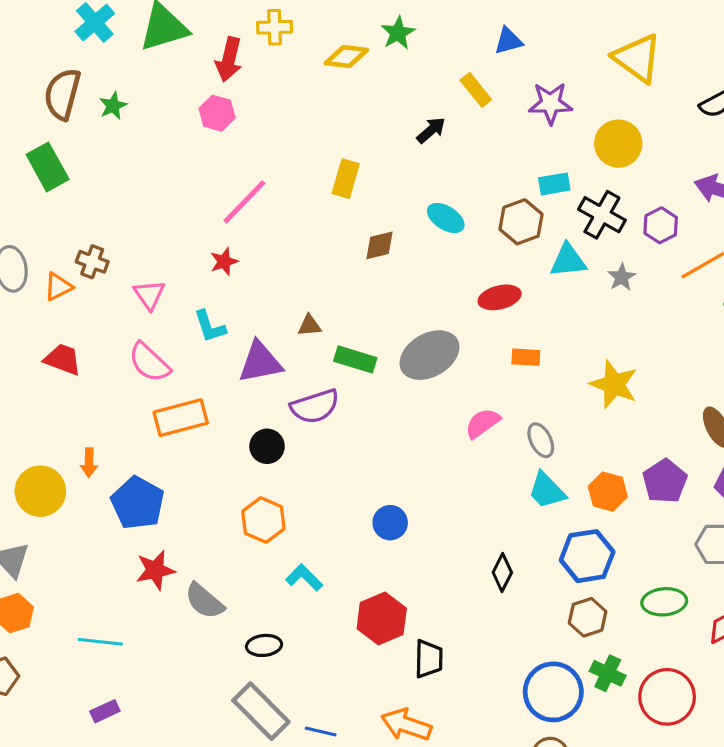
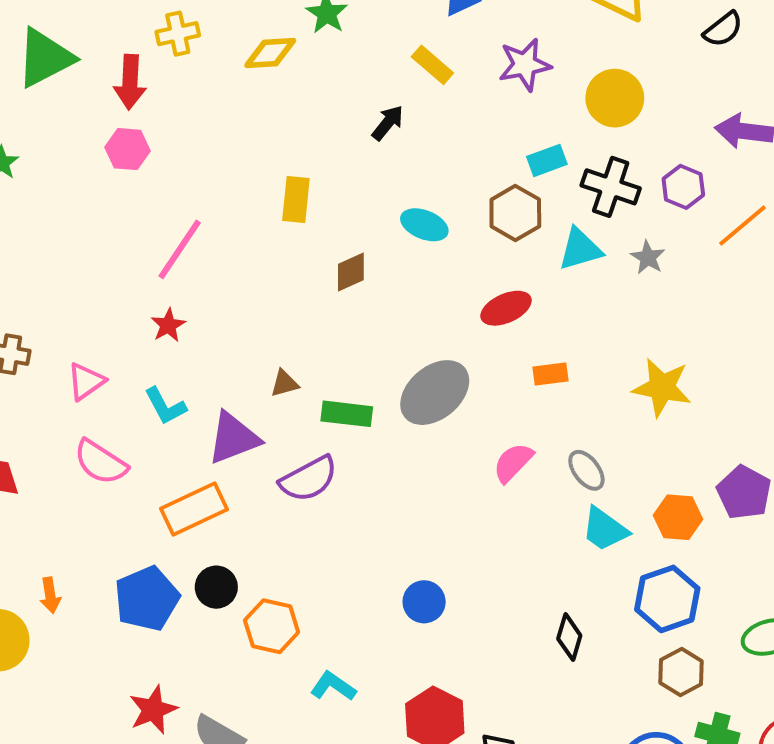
pink triangle: (149, 295) -> (86, 381), turned 40
orange rectangle: (181, 418) -> (194, 509), moved
black circle: (267, 446) -> (216, 587), moved
blue pentagon: (138, 503) -> (147, 599), moved, turned 30

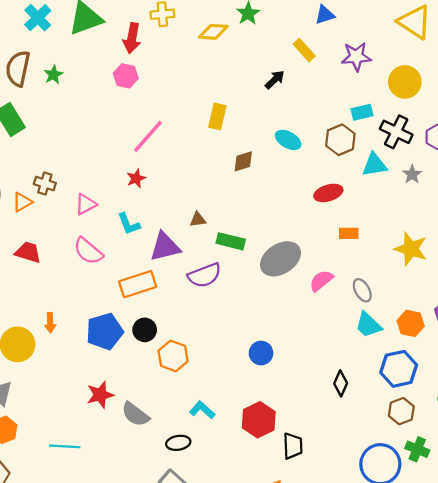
gray ellipse: (435, 393) -> (280, 259), moved
cyan L-shape: (333, 686) -> (202, 410), moved

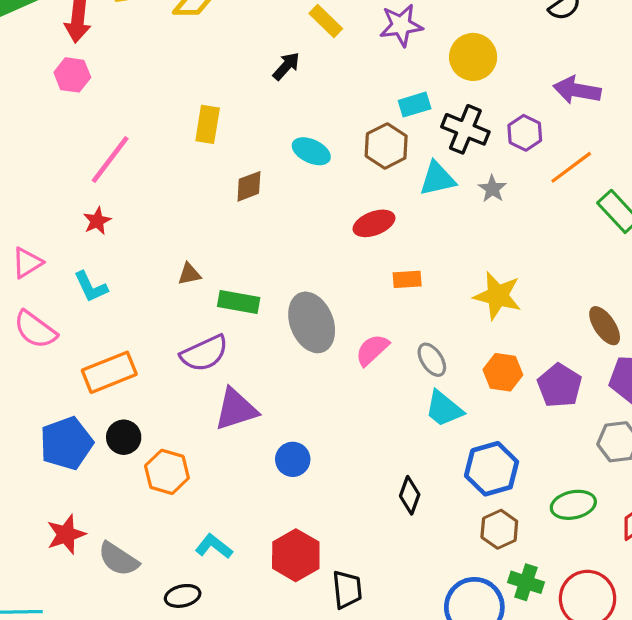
purple triangle: (165, 247) -> (236, 409), moved
gray ellipse: (280, 259) -> (312, 322), turned -75
orange hexagon: (411, 323) -> (503, 372), moved

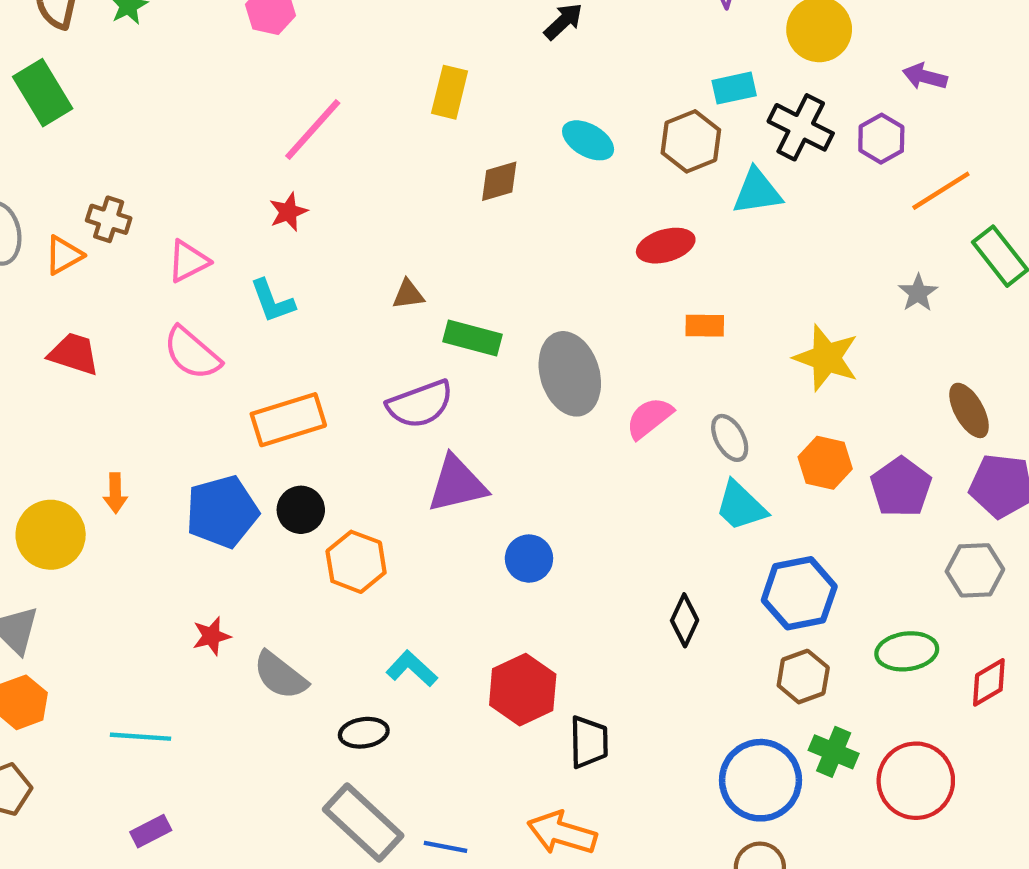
purple arrow: (577, 90) -> (925, 77), moved, size x0.7
gray star: (492, 189) -> (918, 293), moved
red star: (66, 534) -> (211, 636), size x0.7

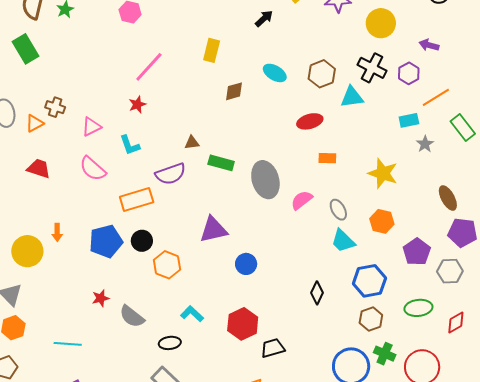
cyan rectangle: (734, 88) -> (409, 120), moved
purple semicircle: (420, 404) -> (171, 174), moved
purple pentagon: (901, 487) -> (417, 252), moved
black trapezoid: (589, 742) -> (273, 348), turned -105

